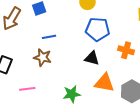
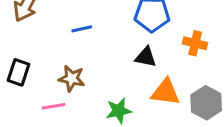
brown star: (43, 57) -> (72, 78), moved

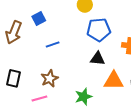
brown star: (72, 78) -> (50, 79), turned -30

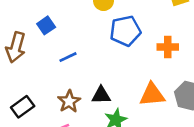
black triangle: (98, 59) -> (101, 95), moved
black rectangle: (14, 78) -> (23, 107), turned 48

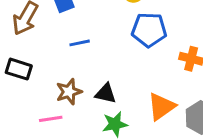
orange triangle: (152, 95) -> (161, 106), turned -44
black rectangle: (23, 107) -> (19, 69), moved, turned 40

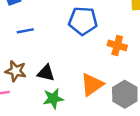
brown star: (69, 92) -> (16, 71), turned 30

